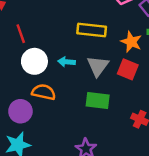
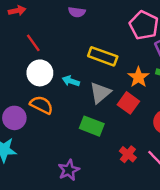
red line: (21, 34) -> (33, 43), turned -30

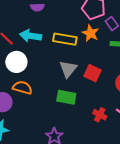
orange star: (138, 77) -> (90, 33), moved
cyan arrow: (71, 81) -> (30, 36), moved, size x1.5

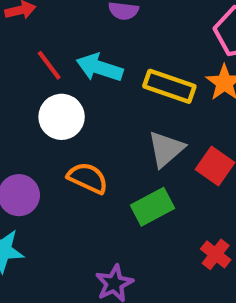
orange semicircle: (22, 88) -> (88, 178), moved
green rectangle: (66, 97) -> (153, 207), turned -48

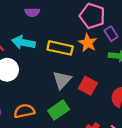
orange semicircle: (88, 178) -> (24, 111), moved, turned -30

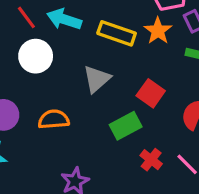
gray triangle: (62, 80) -> (97, 79), moved
green rectangle: (59, 110) -> (126, 126), moved

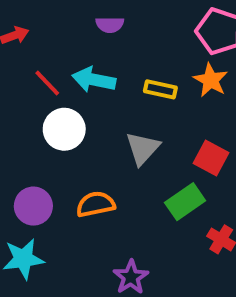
yellow rectangle: (117, 33) -> (160, 89), size x0.7

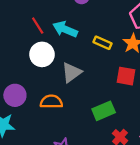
gray triangle: (143, 148) -> (72, 72), moved
red square: (211, 158) -> (126, 76), moved, turned -30

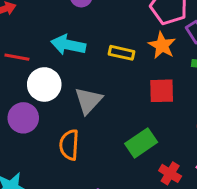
red line: (38, 26) -> (17, 57), moved, turned -36
purple circle: (15, 95) -> (23, 118), moved
orange semicircle: (51, 102) -> (69, 145), turned -75

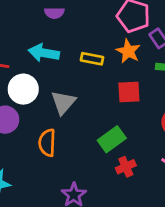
red cross: (170, 173) -> (126, 167), moved, turned 36

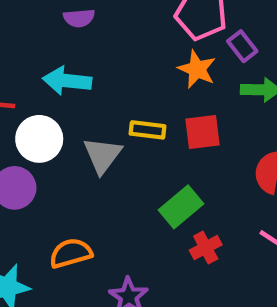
yellow rectangle: (92, 59) -> (147, 130), moved
orange semicircle: (47, 143) -> (71, 253), moved, turned 76

